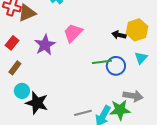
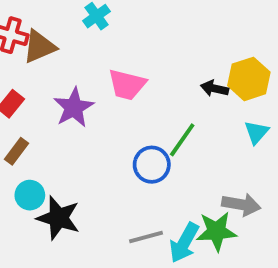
pink trapezoid: (73, 33) -> (127, 85), turned -120
green line: (102, 62) -> (182, 140), turned -48
blue circle: (116, 66) -> (152, 165), moved

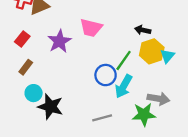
yellow hexagon: (249, 79) -> (152, 51), moved
cyan arrow: (184, 243) -> (124, 86), moved

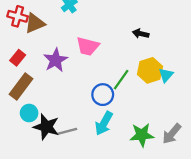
black arrow: (143, 30) -> (141, 34), moved
brown rectangle: (26, 67) -> (21, 87), size x1.6
cyan arrow: (124, 86) -> (104, 123), moved
gray arrow: (158, 99) -> (172, 134), moved, turned 120
gray line: (102, 118) -> (67, 131), moved

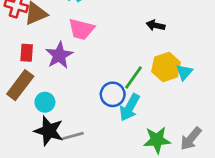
pink trapezoid: (88, 46) -> (81, 29), moved
red rectangle: (18, 58) -> (27, 53), moved, turned -35
cyan circle: (29, 113) -> (45, 102), moved
cyan arrow: (104, 123) -> (130, 107), moved

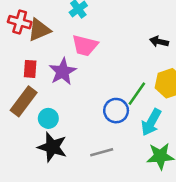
cyan arrow: (130, 107) -> (151, 122), moved
gray line: (72, 136) -> (102, 152), moved

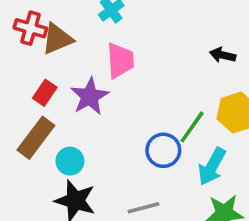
pink trapezoid: (85, 45) -> (120, 60), turned -108
red rectangle: (30, 69) -> (45, 93), turned 30

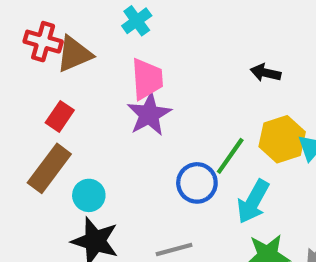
purple star: (90, 96) -> (149, 114), moved

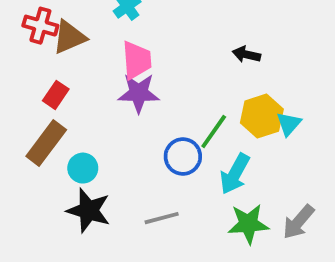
purple star: (149, 114) -> (139, 93), turned 30

